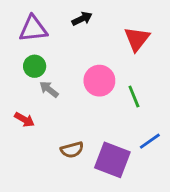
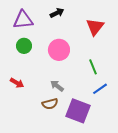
pink circle: (99, 81) -> (59, 50), moved
gray arrow: (49, 89) -> (57, 86), moved
blue line: (150, 141) -> (100, 89), moved

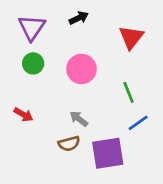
purple triangle: (23, 20) -> (32, 28), turned -50
purple square: (78, 111) -> (108, 153), turned -30

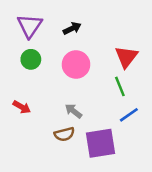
black arrow: (79, 18) -> (72, 28), moved
red triangle: (131, 37) -> (126, 57), moved

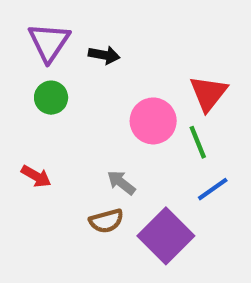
black arrow: (72, 28) -> (104, 55), moved, turned 36
pink circle: (76, 65) -> (153, 121), moved
purple square: (101, 143) -> (166, 236), turned -36

